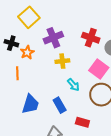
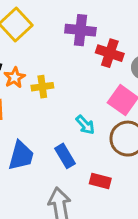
purple cross: (53, 38) -> (80, 30), moved, turned 30
yellow cross: (62, 61) -> (42, 87), moved

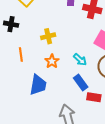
orange star: (15, 77) -> (52, 61), moved
blue rectangle: (65, 156) -> (81, 82), moved

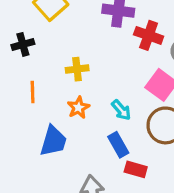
black cross: (11, 24) -> (23, 44), turned -32

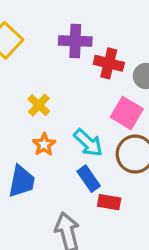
yellow cross: (77, 69) -> (39, 105), turned -35
cyan arrow: (121, 110) -> (88, 143), size x1.4

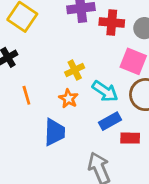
yellow cross: (39, 105) -> (75, 70), moved, turned 30
blue rectangle: (89, 179) -> (110, 121), turned -75

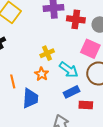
orange line: (26, 95) -> (13, 81), moved

